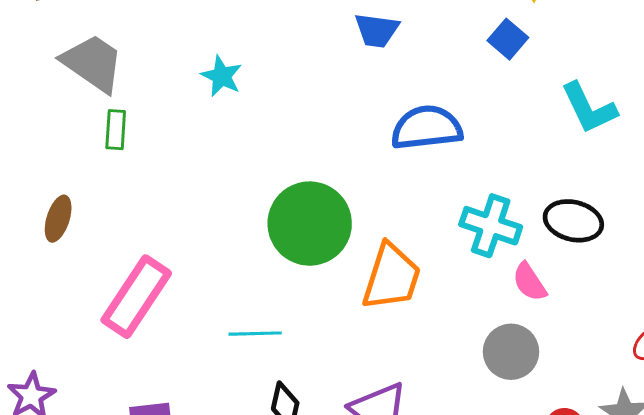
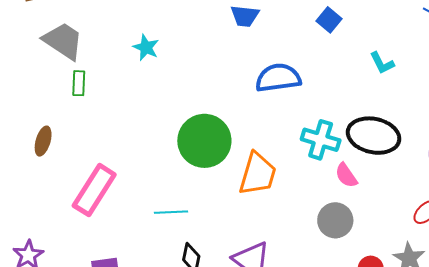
cyan L-shape: (589, 108) -> (382, 63), size x0.7
black ellipse: (573, 221) -> (374, 136), size x1.4

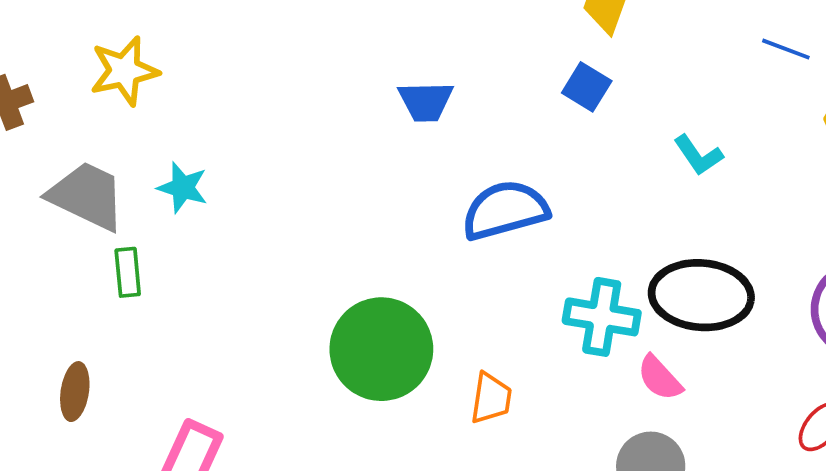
cyan star: (146, 48) -> (183, 188), moved
orange trapezoid: (258, 174) -> (491, 398), size x0.6

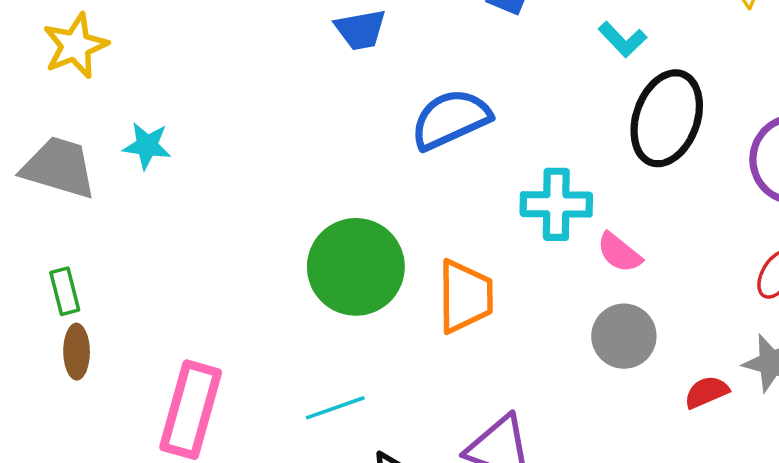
green rectangle: (128, 272) -> (65, 291), moved
black ellipse: (701, 295) -> (667, 118), moved, turned -66
orange trapezoid: (491, 398) -> (465, 296), size x1.5

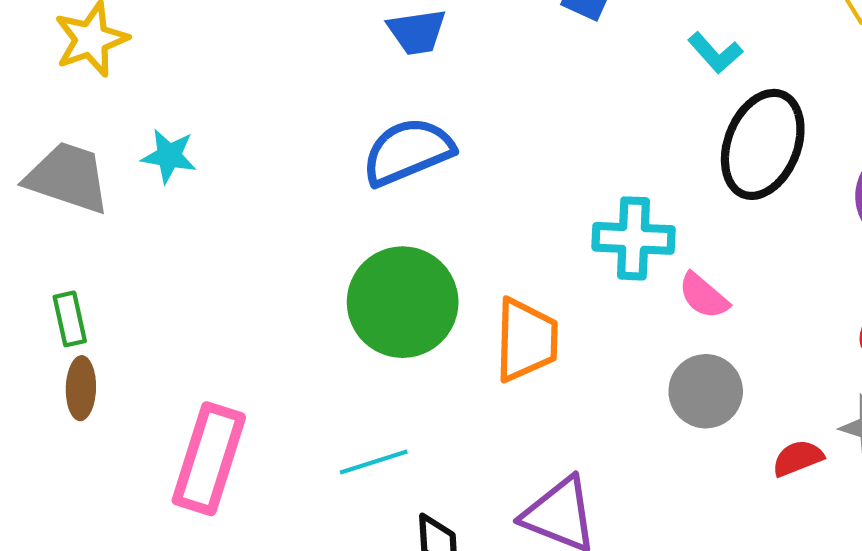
blue semicircle: (451, 119) -> (408, 152), moved

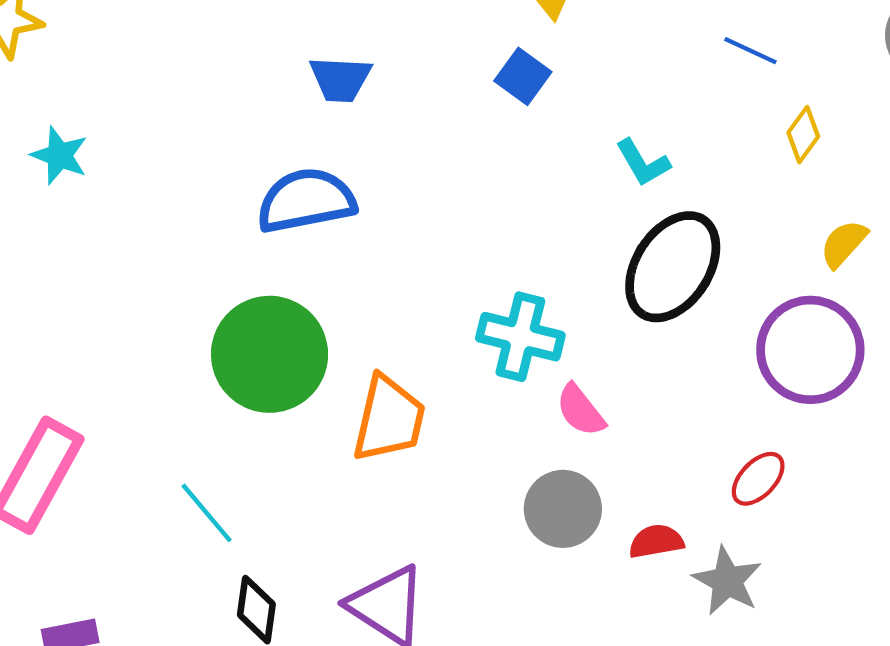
red semicircle: (798, 458) -> (656, 541), moved
cyan line: (374, 462) -> (207, 513), turned 56

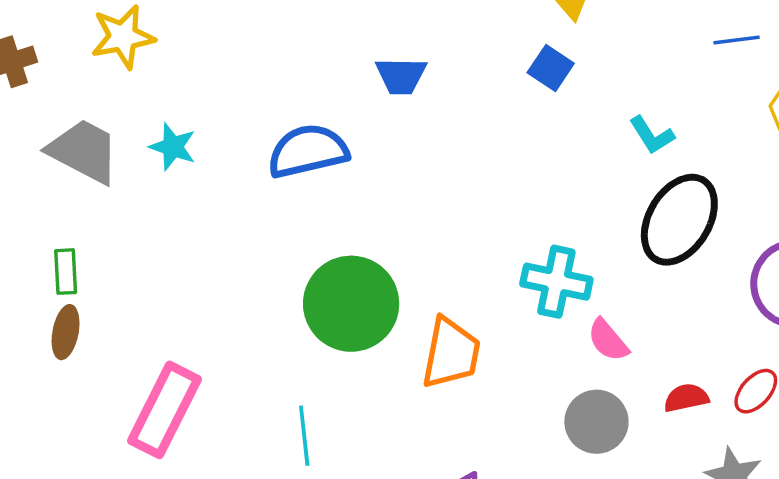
blue line: (750, 51) -> (737, 40), turned -30
blue semicircle: (306, 200) -> (308, 151), moved
cyan line: (207, 513) -> (304, 436), turned 36
red semicircle: (656, 541) -> (686, 398), moved

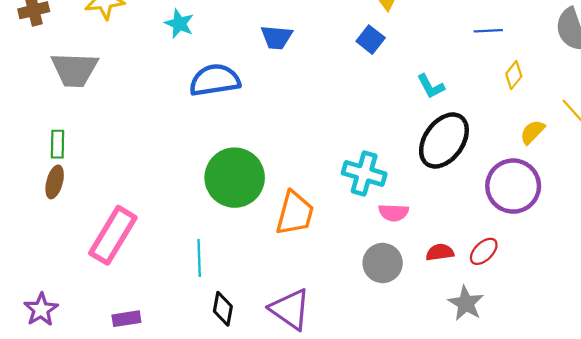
cyan star: (173, 147) -> (179, 24), moved
gray trapezoid: (84, 151) -> (74, 70), turned 150
pink semicircle: (608, 340) -> (394, 213), turned -52

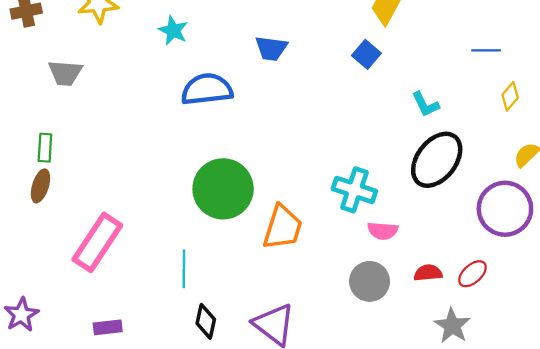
gray trapezoid: (74, 70) -> (65, 73), size x0.7

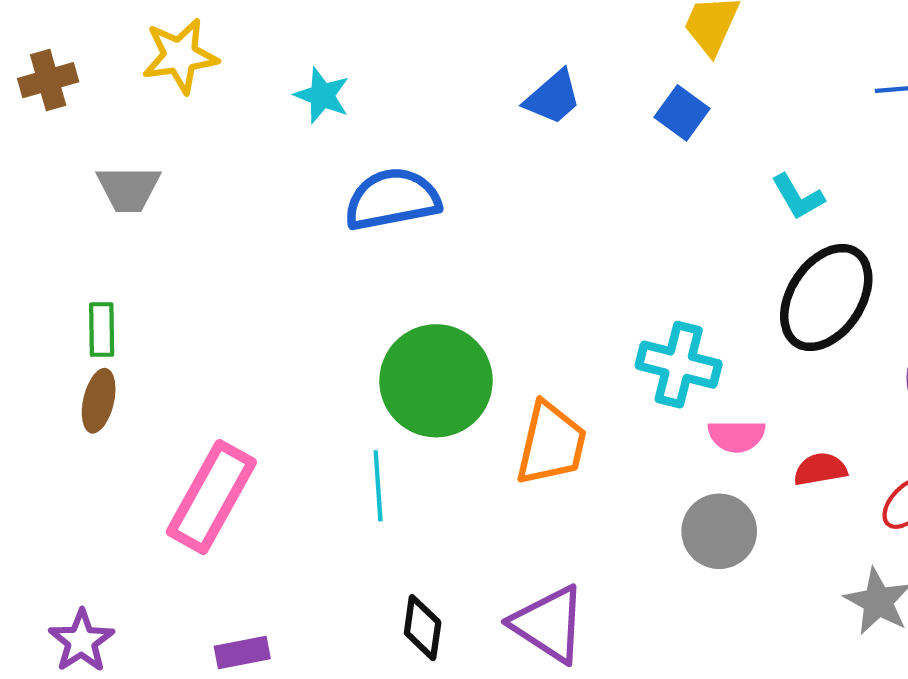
blue trapezoid: (271, 48) -> (553, 97), moved, turned -44
cyan line: (184, 269) -> (378, 486), moved
red semicircle: (428, 273) -> (820, 469), moved

